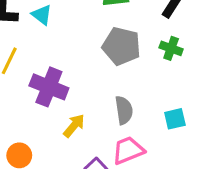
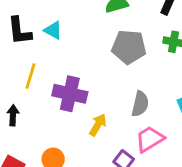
gray semicircle: (124, 110) -> (140, 104), turned 30

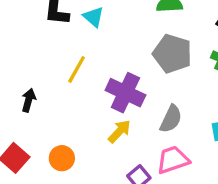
yellow line: (31, 76) -> (77, 69), moved
purple cross: (70, 94) -> (125, 93), moved

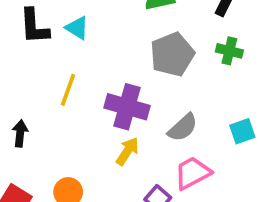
gray pentagon: (172, 54) -> (172, 54), turned -30
gray semicircle: (171, 119) -> (183, 128), turned 32

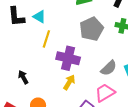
yellow line: (68, 90) -> (46, 39), moved
gray semicircle: (183, 128) -> (109, 68), moved
black arrow: (20, 133) -> (23, 77), moved, turned -32

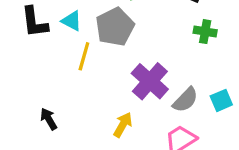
gray pentagon: (91, 29) -> (115, 27), moved
purple cross: (68, 58) -> (150, 81), moved, turned 30

